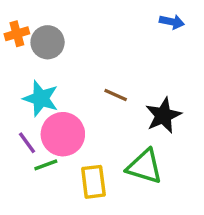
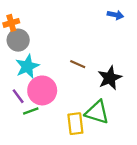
gray circle: (48, 42) -> (18, 40), moved
cyan star: (41, 98) -> (27, 66), turned 30
yellow rectangle: (93, 182) -> (75, 124), moved

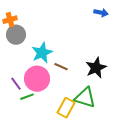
brown line: (78, 64) -> (61, 67), moved
cyan star: (27, 66) -> (42, 53), moved
yellow rectangle: (75, 124) -> (66, 108), turned 36

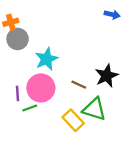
brown line: (61, 67) -> (79, 85), moved
purple line: (16, 84) -> (18, 94), turned 32
yellow rectangle: (66, 108) -> (73, 120), turned -72

